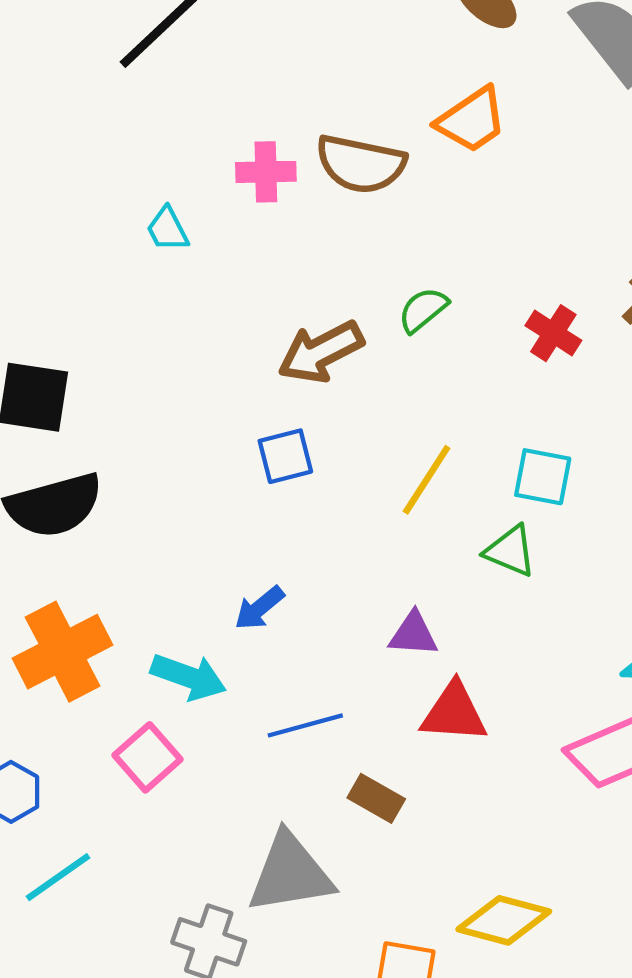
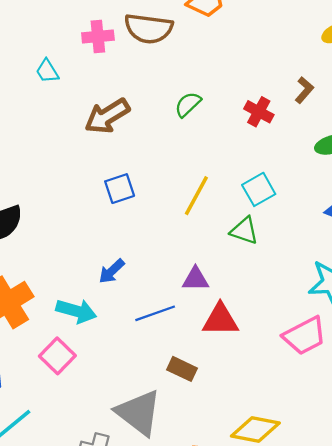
brown arrow: (321, 352) -> (107, 116), moved
cyan square: (543, 477) -> (259, 189), turned -36
blue line: (305, 725) -> (155, 313), moved
gray triangle: (290, 873) -> (139, 413), turned 51

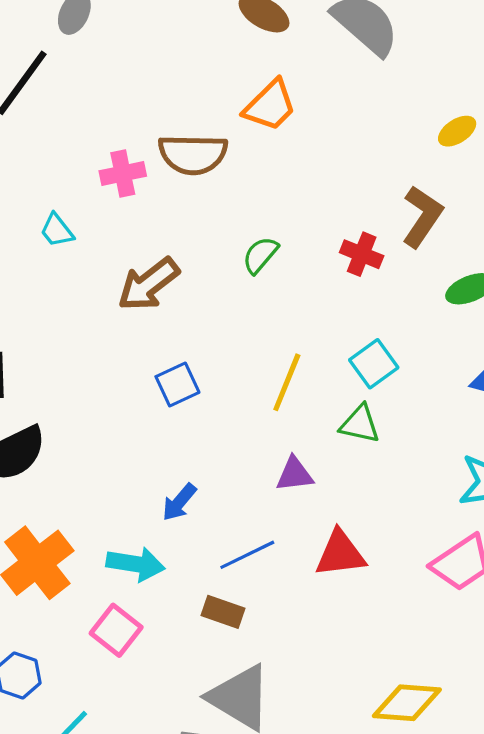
brown L-shape: (304, 90) -> (422, 216), size x1.6
purple triangle: (195, 279) -> (295, 474), moved
brown rectangle: (182, 369) -> (223, 612), moved

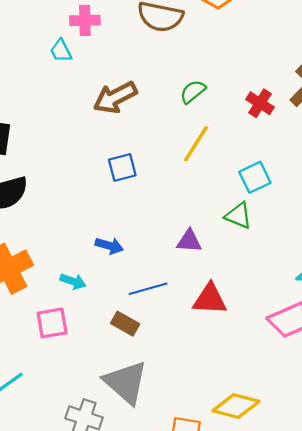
pink cross: (123, 173) -> (85, 20), moved
yellow line: (287, 382) -> (196, 144), moved
blue arrow: (179, 502) -> (109, 246), turned -124
cyan arrow: (136, 564) -> (73, 281), size x0.7
pink square: (116, 630) -> (52, 323), turned 32

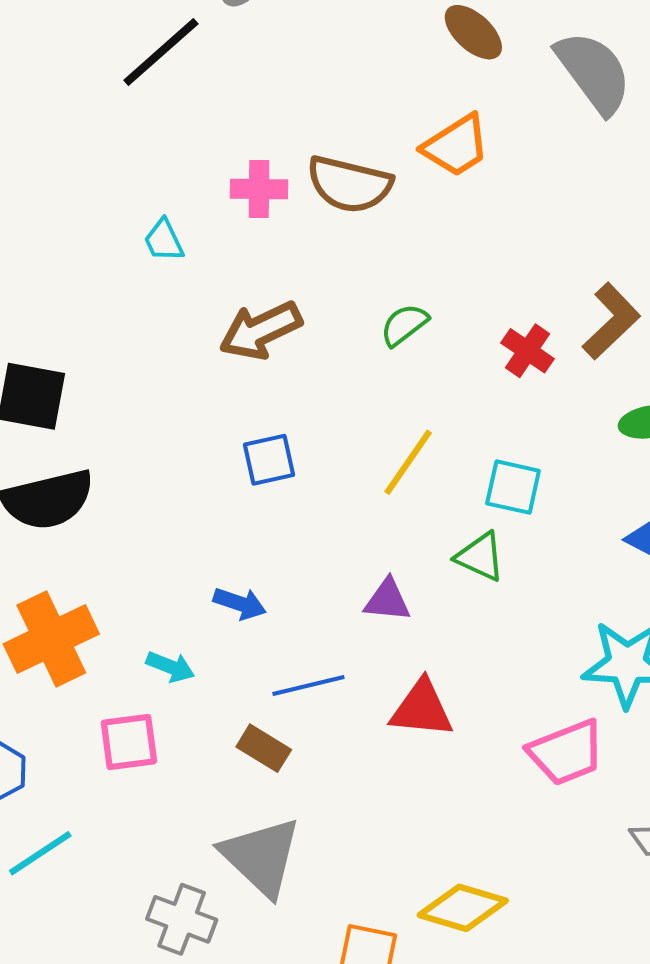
pink cross: (85, 20) -> (259, 189), moved
yellow line: (196, 144) -> (408, 462), moved
cyan square: (255, 177) -> (513, 487), turned 36

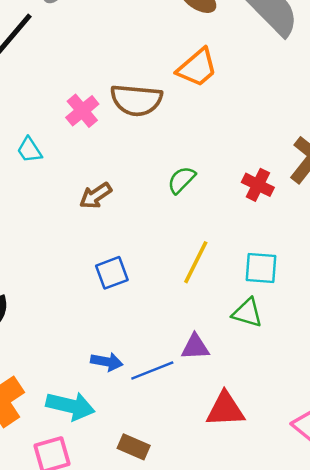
pink cross: (259, 189) -> (82, 111), turned -32
brown arrow: (261, 330) -> (96, 196), size x0.7
cyan arrow: (170, 667) -> (70, 406), size x1.6
blue line: (308, 685) -> (152, 370), moved

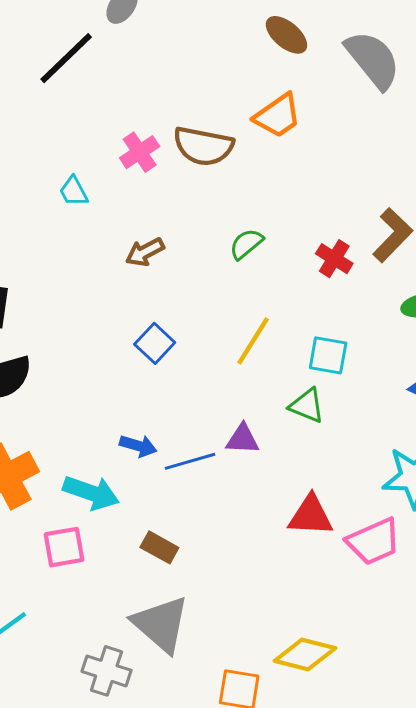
blue square: (112, 273) -> (155, 343), turned -32
red triangle: (225, 409) -> (311, 516), moved

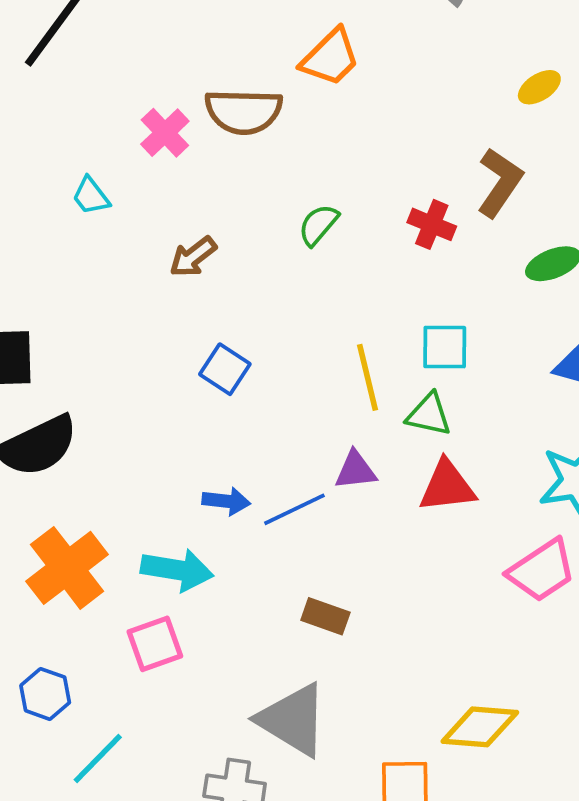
yellow line: (253, 341) -> (367, 377), moved, turned -36
red triangle: (311, 516) -> (447, 486), moved
brown rectangle: (159, 547) -> (325, 616), moved

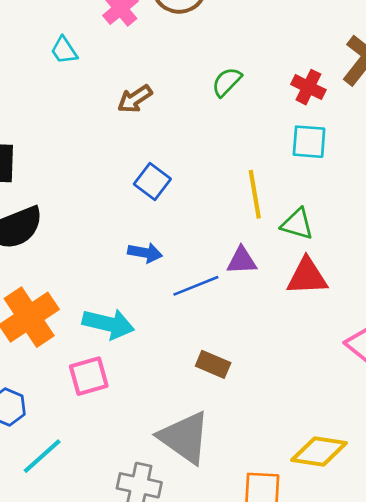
cyan square: (445, 347) -> (309, 142), moved
blue arrow: (226, 501) -> (145, 253), moved

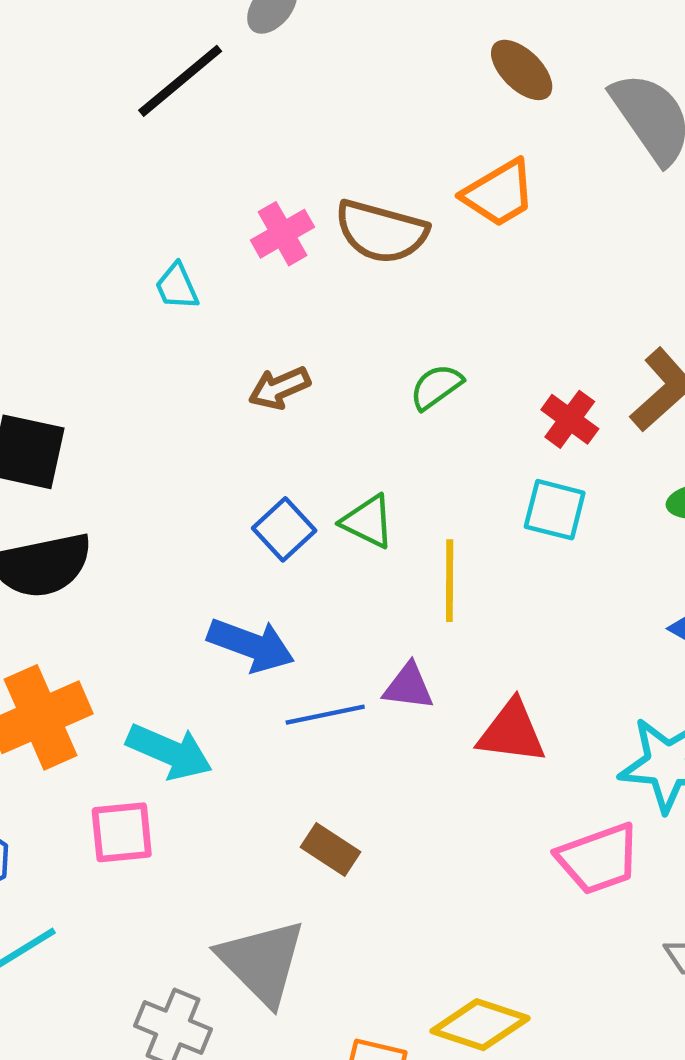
green triangle: (297, 224) -> (368, 522), moved
blue arrow: (145, 253) -> (251, 645), size x1.5

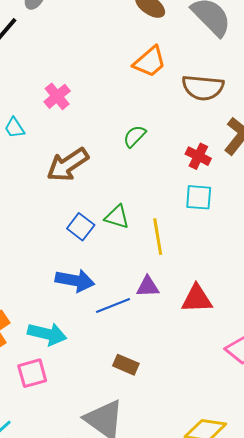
brown semicircle: (381, 232) -> (203, 88), moved
green semicircle: (436, 387) -> (135, 136), moved
brown arrow: (279, 388) -> (68, 165), size x1.6

